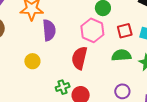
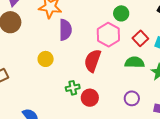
red square: (125, 31) -> (140, 38), turned -35

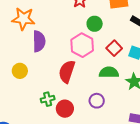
purple circle: (132, 98) -> (97, 101), moved

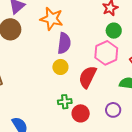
green circle: (95, 24) -> (114, 31), moved
yellow circle: (20, 71) -> (60, 67), moved

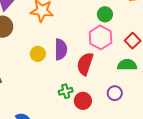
purple semicircle: (64, 43) -> (61, 49), moved
yellow circle: (60, 67) -> (38, 54), moved

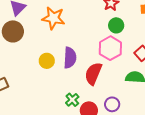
green cross: (66, 91) -> (72, 100), turned -32
purple circle: (115, 93) -> (112, 104), moved

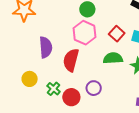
yellow circle: (47, 61) -> (30, 79), moved

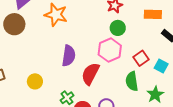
green semicircle: (113, 58) -> (132, 81), turned -108
yellow circle: (30, 79) -> (35, 81), moved

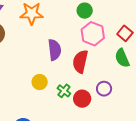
green circle: (118, 28) -> (85, 11), moved
yellow circle: (35, 81) -> (40, 82), moved

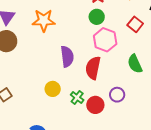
red square: (125, 33) -> (135, 24), moved

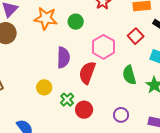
green circle: (97, 17) -> (76, 22), moved
purple circle: (117, 95) -> (121, 115), moved

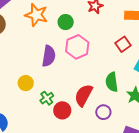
pink hexagon: (103, 47) -> (77, 47), moved
red semicircle: (87, 73) -> (84, 95), moved
purple circle: (121, 115) -> (103, 112), moved

